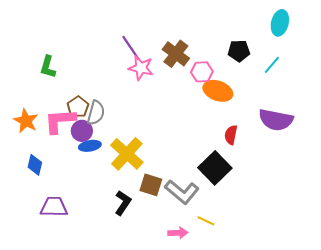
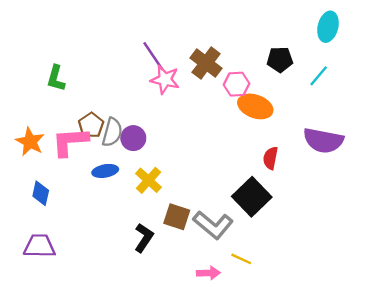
purple circle: (82, 131) -> (133, 138), moved
yellow cross: (127, 154) -> (149, 180), size x0.7
purple trapezoid: (54, 207) -> (39, 246), moved

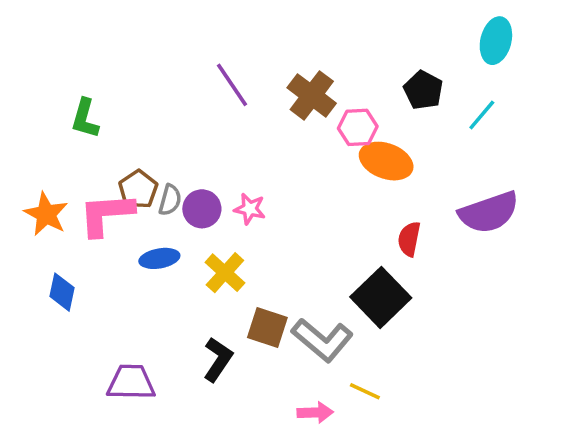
black pentagon: (280, 60) -> (423, 90), turned 30
pink star: (165, 79) -> (250, 209), moved, size x0.7
gray semicircle: (112, 132) -> (170, 200), size x0.7
purple semicircle: (323, 140) -> (489, 212), turned -30
purple trapezoid: (39, 246) -> (131, 382), moved

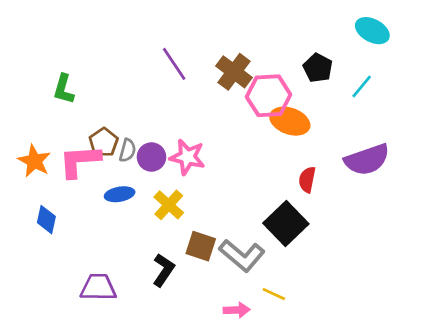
cyan ellipse: (496, 41) -> (372, 31), turned -76
pink hexagon: (358, 127) -> (269, 96), size x1.5
pink star: (250, 209) -> (187, 157), size x1.5

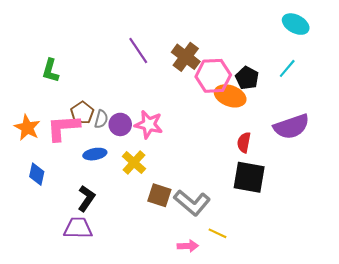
black pentagon: (318, 68) -> (247, 78), moved
black square: (286, 224) -> (249, 177), moved, turned -36
black L-shape: (163, 270) -> (86, 198), moved

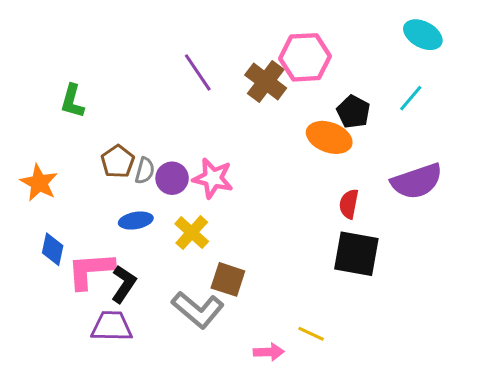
pink hexagon: (213, 76) -> (305, 57), moved
pink L-shape: (63, 128) -> (90, 270), moved
gray L-shape: (192, 203) -> (198, 310), moved

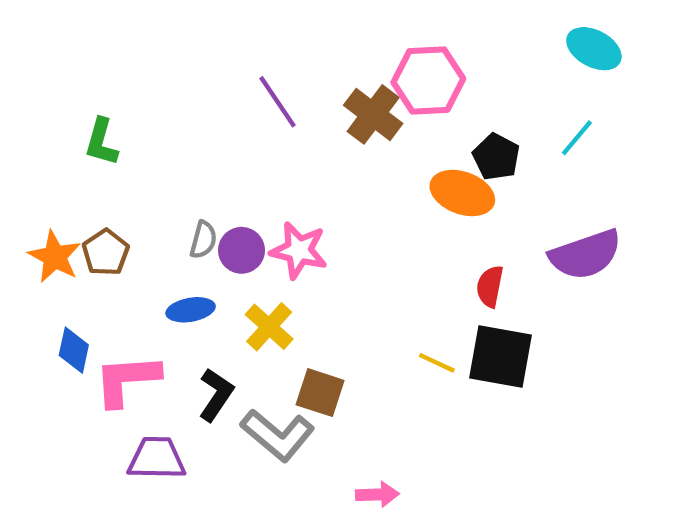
brown pentagon: (118, 162) -> (106, 252), moved
black L-shape: (124, 284) -> (216, 395), moved
yellow line: (311, 334) -> (437, 363), moved

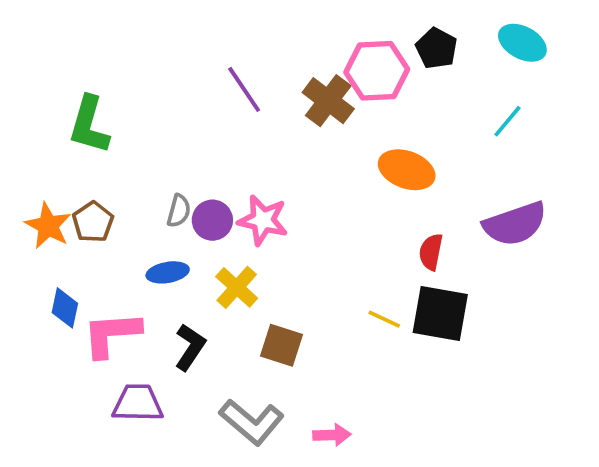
green L-shape: (101, 142) -> (89, 125), size x1.4
black pentagon: (496, 157) -> (437, 48), moved
gray L-shape: (278, 435) -> (252, 422), moved

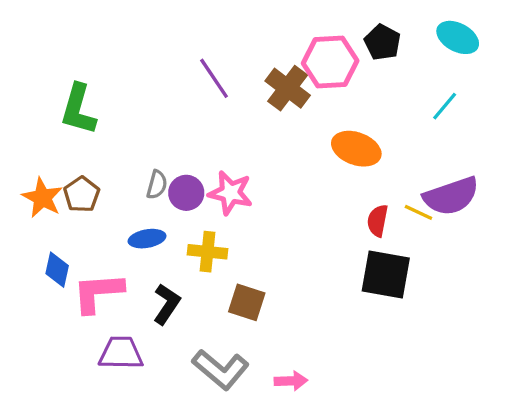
yellow cross: (237, 287) -> (208, 252), turned -36
yellow line: (384, 319) -> (418, 212), moved

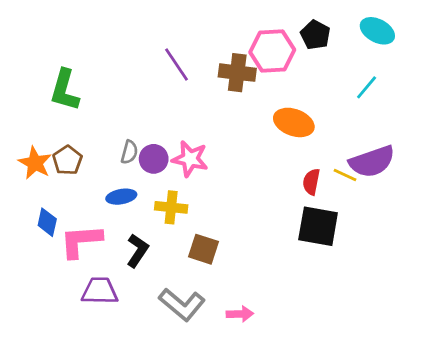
brown cross: (288, 88) -> (237, 73), turned -30

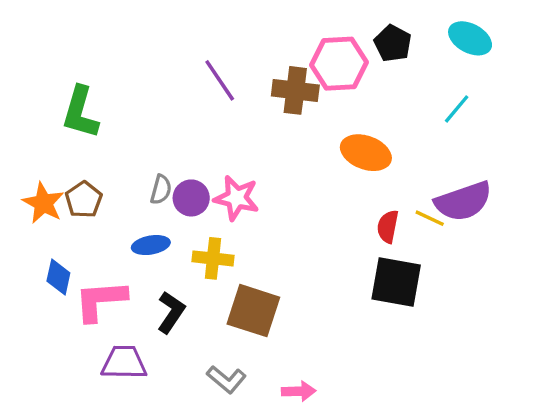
brown square: (204, 249) -> (253, 311), size x1.4
gray L-shape: (182, 304) -> (226, 379), size x0.7

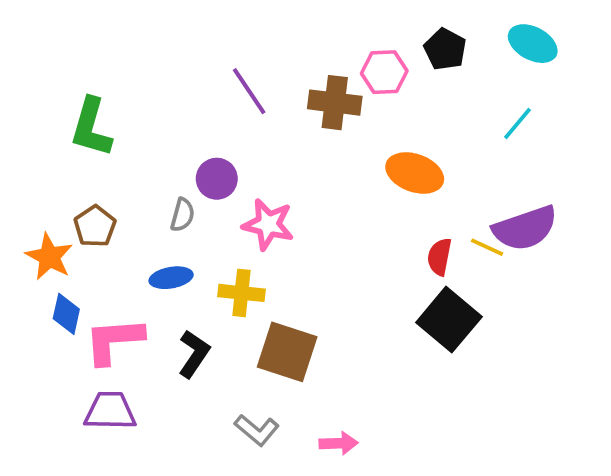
pink hexagon: (339, 64) -> (384, 72), size x0.7
purple circle: (191, 198) -> (217, 179), moved
orange star: (43, 203) -> (49, 257), moved
black square: (396, 282) -> (449, 320), turned 30
purple trapezoid: (124, 363) -> (110, 411), moved

